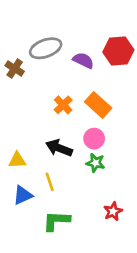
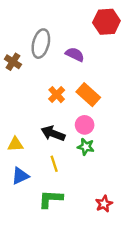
gray ellipse: (46, 48) -> (41, 44), turned -56
red hexagon: (118, 51) -> (106, 22), moved
yellow line: (50, 182) -> (54, 164), moved
red star: (113, 211) -> (104, 204), moved

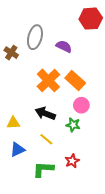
orange cross: (57, 95) -> (48, 80), size x1.6
pink circle: (85, 125) -> (81, 105), moved
yellow line: (54, 164) -> (46, 139), turned -32
red star: (104, 204) -> (72, 161), moved

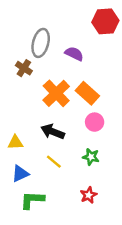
brown cross: (11, 53) -> (24, 68), moved
green star: (73, 125) -> (91, 157), moved
red star: (72, 161) -> (89, 195), moved
green L-shape: (43, 169) -> (32, 200), moved

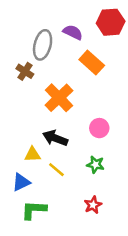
purple semicircle: (74, 54) -> (73, 32), moved
orange rectangle: (87, 93) -> (92, 63), moved
yellow triangle: (15, 142) -> (33, 154), moved

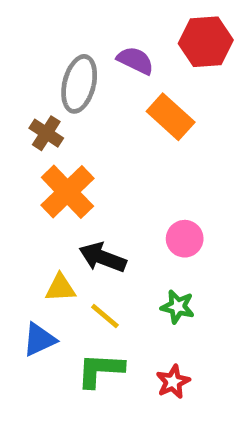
orange cross: (59, 98) -> (67, 192), moved
green L-shape: (34, 210) -> (100, 370), moved

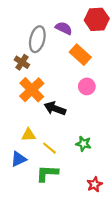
pink circle: (185, 239) -> (87, 86), moved
black arrow: (103, 257) -> (55, 108), moved
red star: (173, 382) -> (94, 184), moved

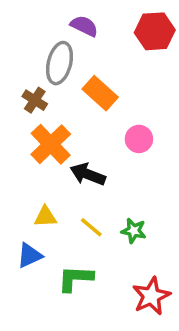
purple semicircle: (64, 28) -> (84, 26), moved
orange rectangle: (80, 55) -> (100, 93), moved
yellow line: (49, 148) -> (91, 227), moved
red star: (94, 184) -> (151, 296), size x1.5

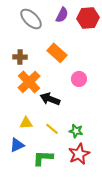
purple semicircle: (84, 26) -> (62, 15), moved, turned 91
gray ellipse: (59, 63) -> (31, 19), moved, turned -60
brown cross: (35, 100) -> (20, 57), turned -32
red star: (151, 296) -> (79, 154), moved

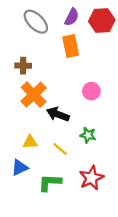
orange rectangle: (57, 53) -> (71, 46), moved, turned 36
green star: (76, 131) -> (88, 135), moved

